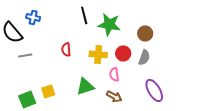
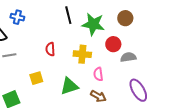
brown circle: (145, 33) -> (125, 18), moved
red circle: (123, 53) -> (113, 44), moved
gray semicircle: (144, 57) -> (128, 57), turned -119
yellow square: (48, 91) -> (36, 78), moved

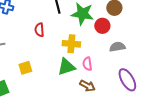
red circle: (113, 44) -> (102, 26), moved
red semicircle: (50, 49) -> (39, 30), moved
green triangle: (69, 86) -> (66, 67), moved

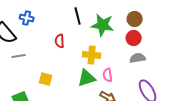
red circle: (102, 26) -> (134, 38), moved
yellow square: (25, 68) -> (46, 79), turned 32

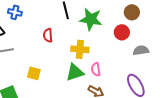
brown circle: (135, 19) -> (132, 12), moved
gray semicircle: (138, 58) -> (141, 50), moved

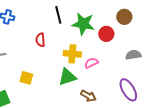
red circle: (122, 32) -> (106, 34), moved
pink semicircle: (96, 69) -> (91, 63), moved, turned 72

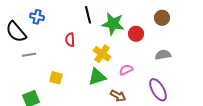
brown circle: (124, 17) -> (162, 18), moved
yellow cross: (72, 54) -> (102, 54), turned 30
pink semicircle: (91, 63) -> (126, 70), moved

